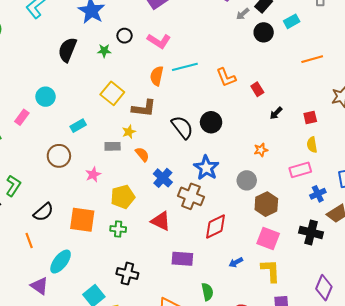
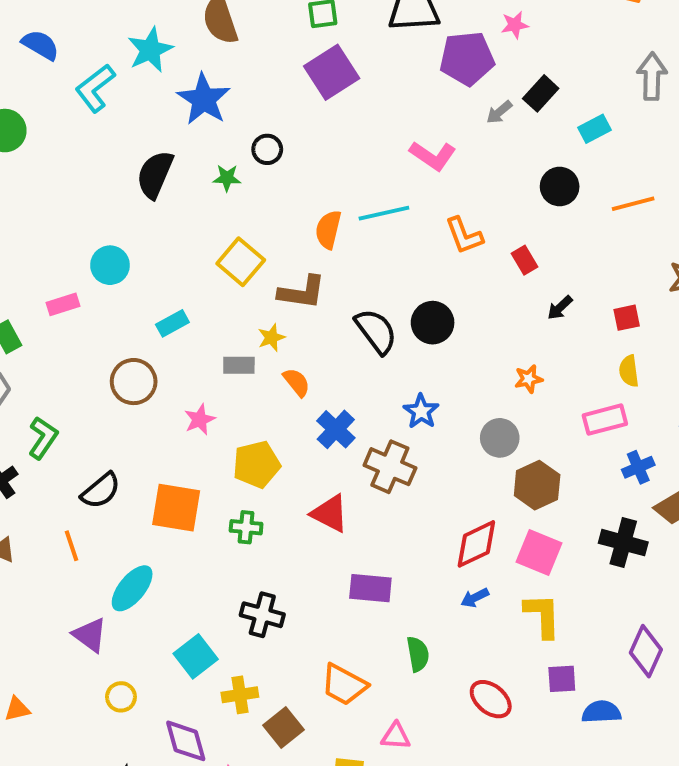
black circle: (264, 32) -> (560, 187), moved
pink L-shape: (159, 41) -> (433, 156), moved
pink rectangle: (22, 117) -> (63, 304), turned 35
blue star: (206, 168) -> (421, 411), size x0.7
red diamond: (216, 227) -> (476, 544), moved

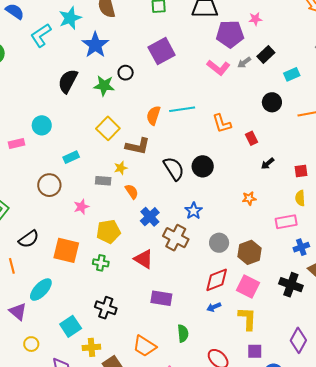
purple square: (332, 72) -> (162, 51), moved
pink L-shape: (433, 156) -> (218, 68), moved
green star: (227, 178) -> (104, 86), size x1.5
gray circle: (500, 438) -> (219, 243), moved

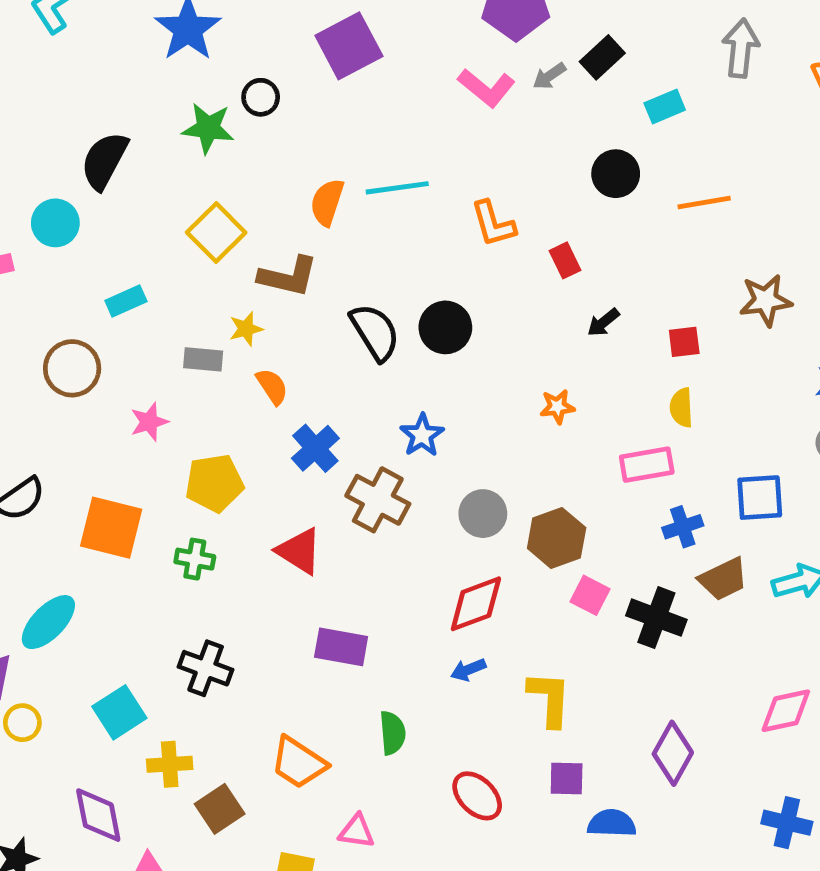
black semicircle: (68, 81) -> (104, 161), moved
pink square: (248, 287) -> (590, 595), moved, size x0.7
yellow circle: (31, 344) -> (22, 723), moved

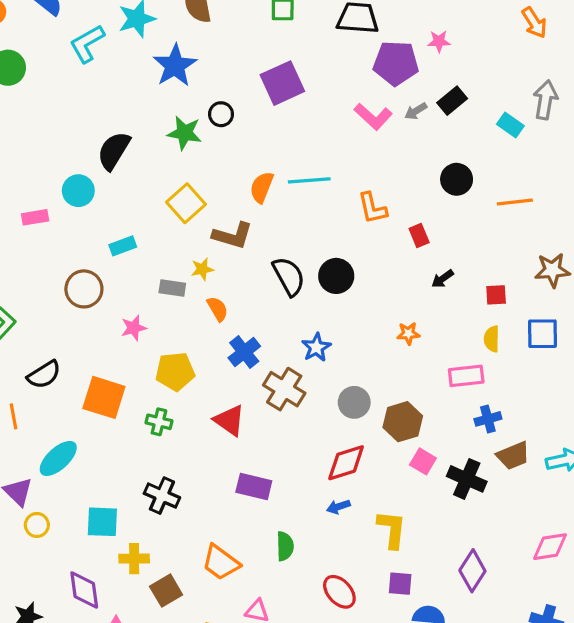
cyan rectangle: (665, 106) -> (510, 125), moved, turned 55
blue square: (760, 498) -> (543, 334), moved
cyan square: (119, 712) -> (102, 522), turned 32

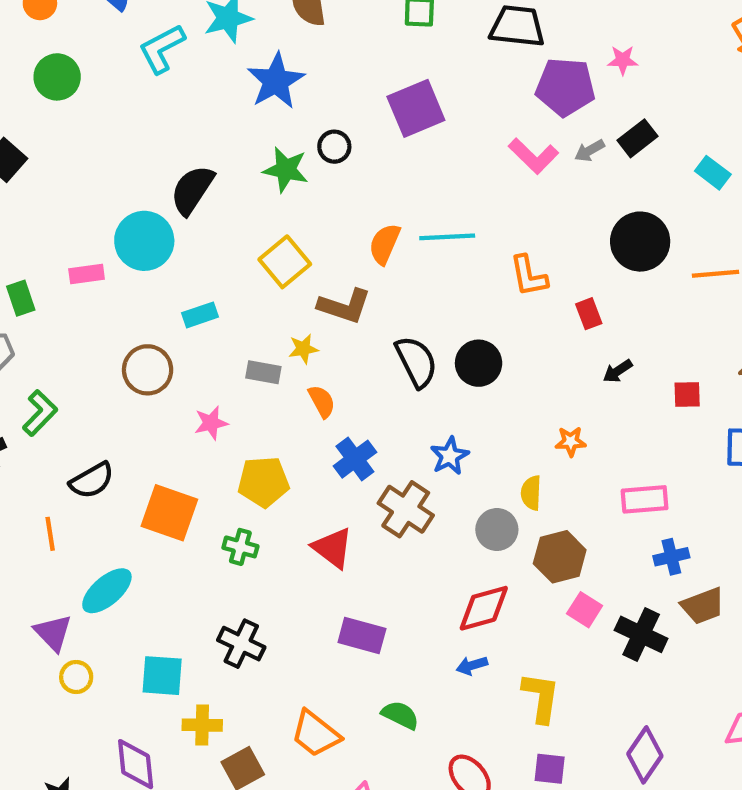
black circle: (457, 179) -> (640, 242), size x1.4
cyan circle: (78, 191) -> (144, 241), size x1.4
yellow semicircle: (492, 339) -> (531, 493), moved
green semicircle: (285, 546) -> (400, 715), turned -64

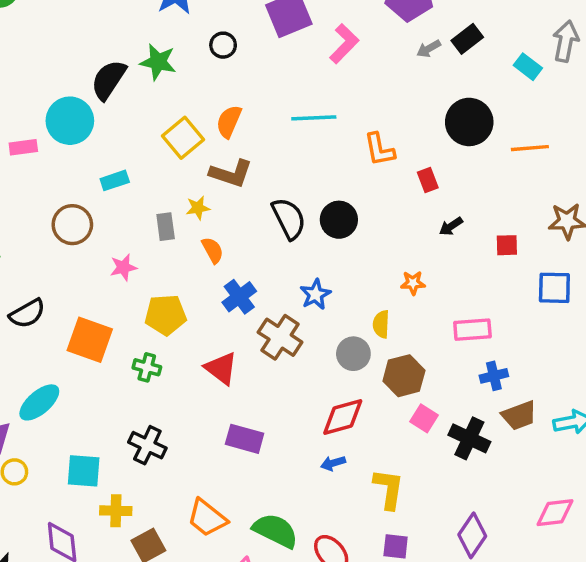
pink L-shape: (533, 156) -> (344, 44), moved, turned -90
green star: (286, 170) -> (158, 62), moved
orange semicircle: (385, 244) -> (229, 122), moved
gray rectangle: (263, 372) -> (166, 227), turned 72
green semicircle: (400, 715) -> (275, 531), moved, size x1.5

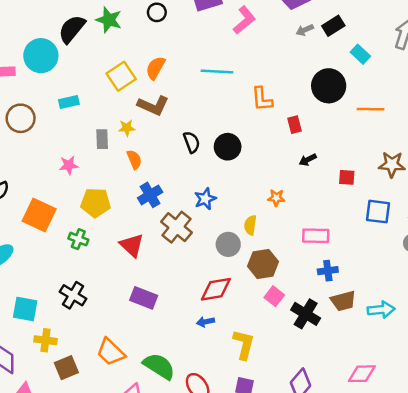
cyan rectangle: (528, 67) -> (360, 54), moved
black semicircle: (289, 218) -> (192, 142), size x0.7
brown circle: (72, 225) -> (21, 118), moved

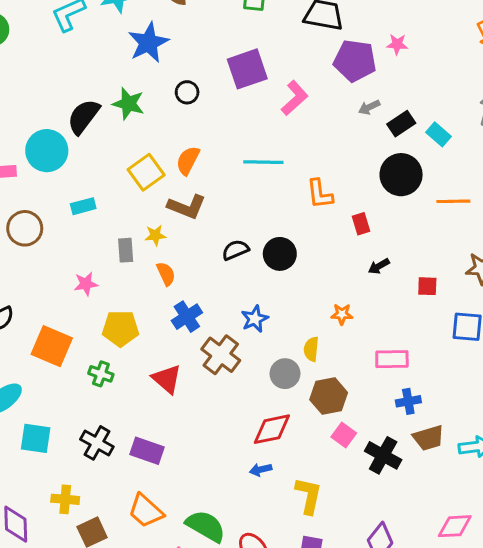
black rectangle: (333, 26) -> (401, 124), moved
black semicircle: (192, 142) -> (235, 250), turned -90
purple rectangle: (144, 298) -> (147, 451), moved
cyan square: (25, 309) -> (36, 438), moved

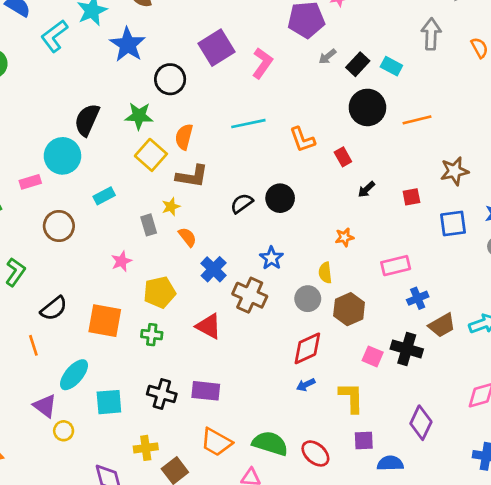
black circle: (187, 92) -> (170, 79), size x1.5
green star: (128, 104) -> (139, 116), moved
pink square: (344, 435) -> (373, 356), moved

